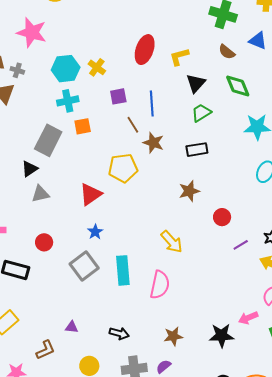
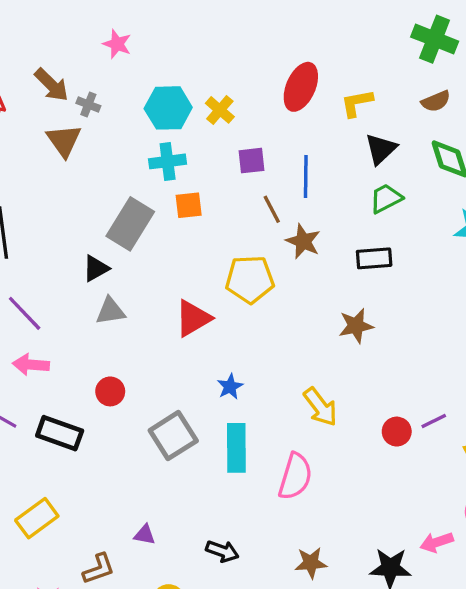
pink star: (32, 32) -> (117, 44), size x0.6
brown semicircle: (227, 52) -> (436, 101), turned -66
red circle: (222, 217) -> (397, 432), moved
blue star: (95, 232) -> (230, 387), moved

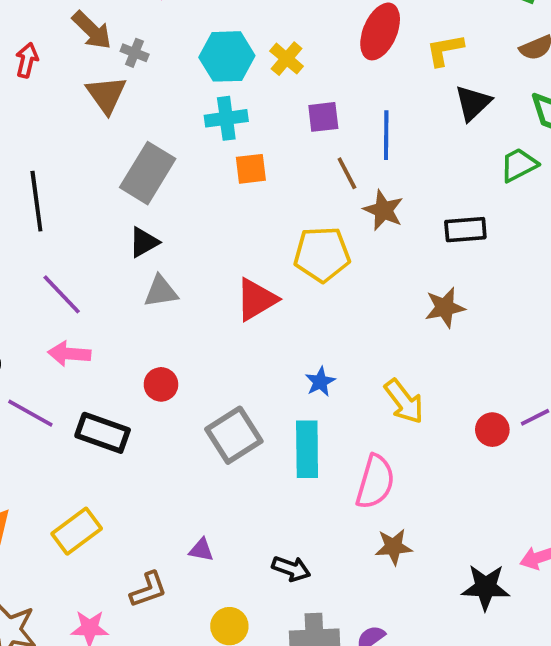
green trapezoid: (386, 198) -> (519, 165), moved
gray rectangle: (130, 224) -> (148, 173), moved
blue star: (230, 387) -> (320, 382), moved
brown star: (311, 563) -> (394, 547), moved

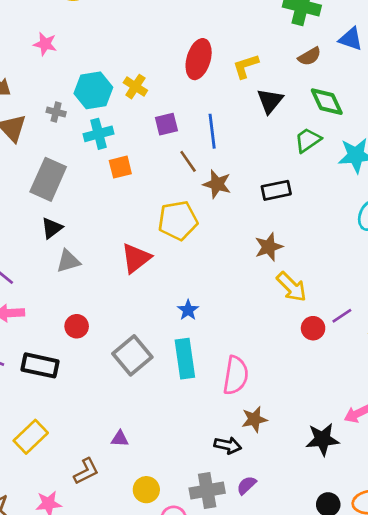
gray cross: (135, 53) -> (56, 112), moved
yellow arrow: (404, 401) -> (292, 287), moved
black arrow: (291, 569) -> (228, 445), moved

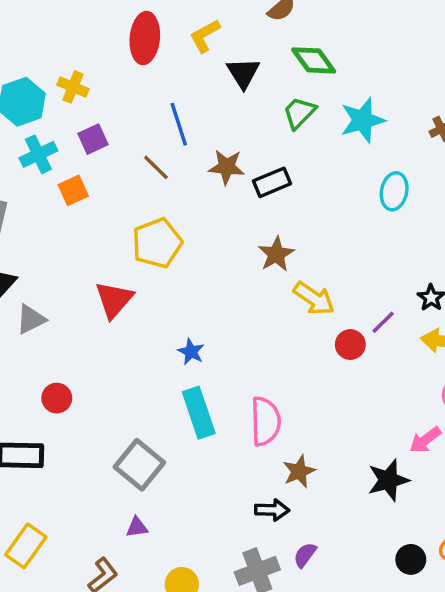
purple square: (166, 124) -> (93, 139), moved
brown star: (217, 184) -> (227, 167), moved
gray square: (132, 355) -> (139, 465), moved

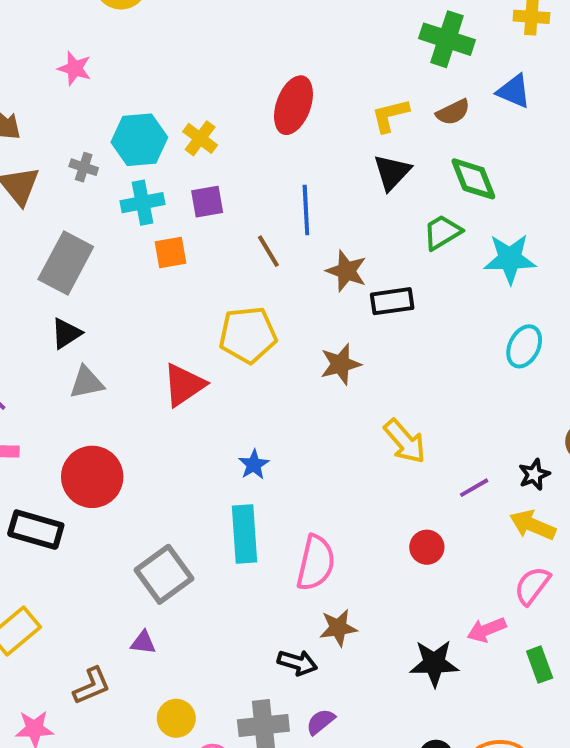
yellow L-shape: (205, 36) -> (390, 115), moved
brown star: (276, 254) -> (341, 364), moved
red circle: (350, 345) -> (427, 547), moved
red circle: (57, 398) -> (92, 477), size x1.8

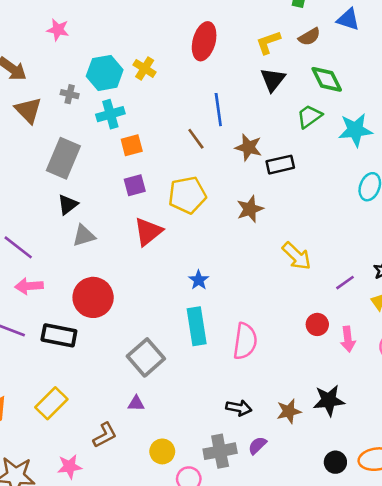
purple square: (207, 202) -> (135, 185), moved
brown star: (338, 628) -> (289, 411), moved
pink arrow: (487, 630) -> (348, 339), moved, turned -70

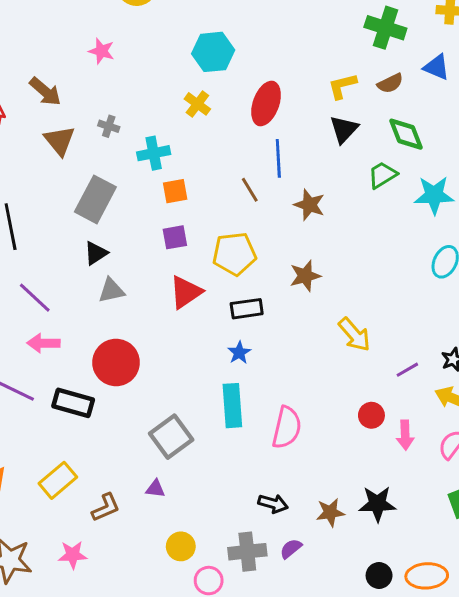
red ellipse: (204, 41) -> (266, 104), moved
cyan hexagon: (105, 73) -> (213, 52), moved
black rectangle: (280, 165) -> (247, 309), moved
brown L-shape: (105, 435) -> (106, 507), moved

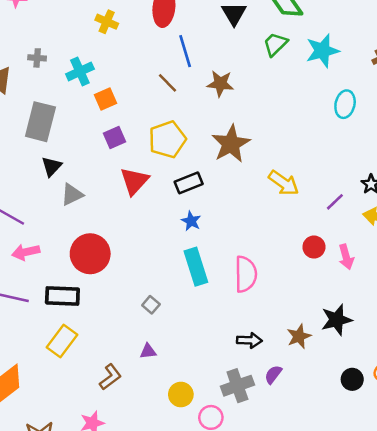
brown star: (305, 276) -> (231, 144), size x1.4
gray square: (171, 437) -> (151, 305), size x0.5
yellow rectangle: (58, 480) -> (62, 341), moved

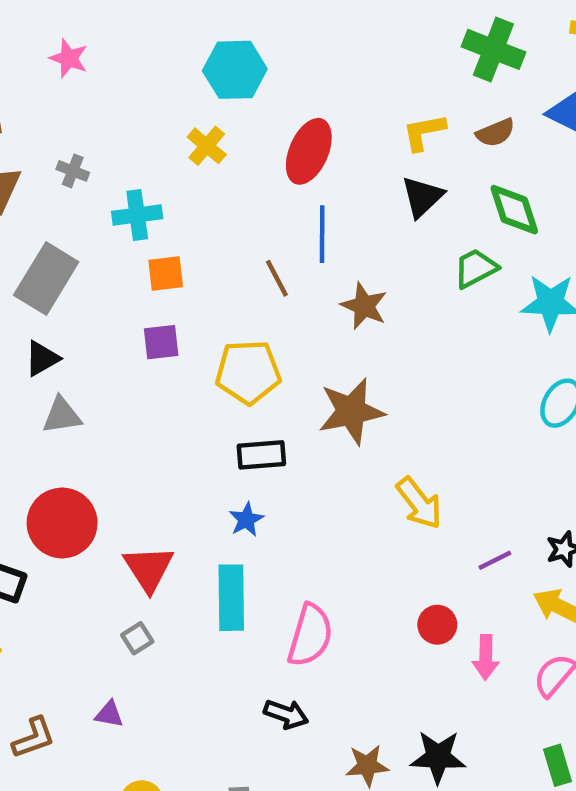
red triangle: (134, 181) -> (149, 568), moved, turned -32
black arrow: (249, 340) -> (286, 714), moved

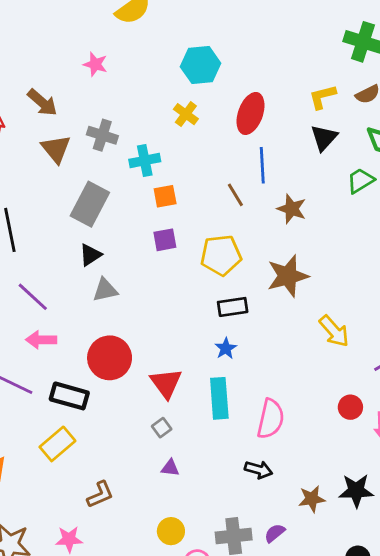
gray cross: (73, 171) -> (102, 135), size x1.5
purple triangle: (109, 714) -> (170, 468), moved

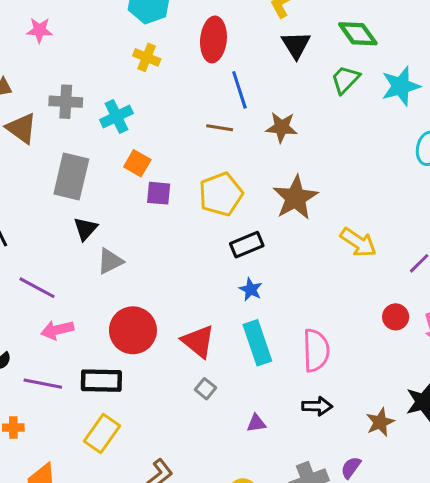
brown line: (235, 195) -> (220, 128), turned -35
orange square: (165, 196) -> (137, 163), moved, turned -35
purple square: (165, 240) -> (159, 193), turned 30
purple triangle: (170, 468) -> (256, 423), moved

